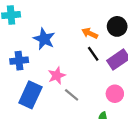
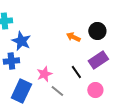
blue star: (44, 39) -> (21, 41), moved
black line: (93, 54) -> (76, 72), moved

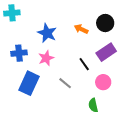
blue star: (21, 41) -> (47, 33), moved
pink star: (44, 74) -> (46, 58), moved

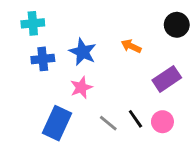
black circle: (105, 23) -> (177, 25), moved
blue cross: (19, 53) -> (43, 59), moved
black line: (84, 64) -> (135, 119), moved

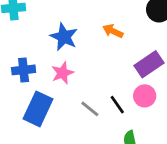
blue cross: (43, 59) -> (24, 70), moved
pink circle: (162, 122) -> (145, 96), moved

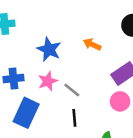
black line: (117, 105) -> (74, 118), moved, turned 30
gray line: (90, 109) -> (72, 90), moved

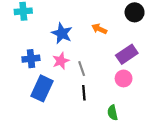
gray line: (72, 90) -> (82, 69), turned 32

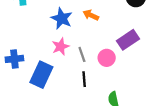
orange arrow: (99, 29) -> (91, 15), moved
blue cross: (31, 59) -> (14, 59), moved
pink circle: (124, 78) -> (107, 58), moved

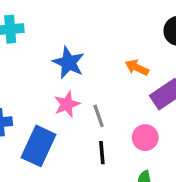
orange arrow: (91, 15) -> (137, 68), moved
pink circle: (107, 58) -> (145, 138), moved

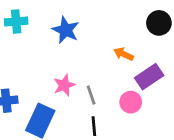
blue star: (69, 63) -> (66, 30), moved
pink circle: (145, 138) -> (131, 102), moved

